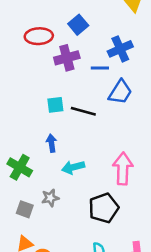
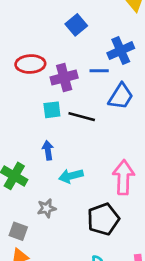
red ellipse: (39, 36) -> (30, 64), moved
purple cross: (67, 58) -> (64, 77), moved
gray square: (25, 209) -> (18, 231), moved

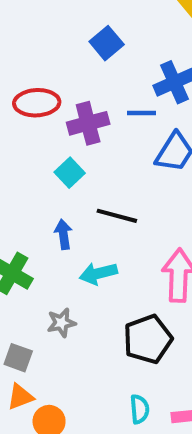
cyan square: (52, 110) -> (70, 173), turned -36
black line: (82, 117) -> (117, 216), moved

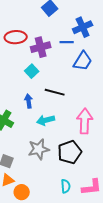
gray star: (61, 323) -> (39, 149), moved, size x1.5

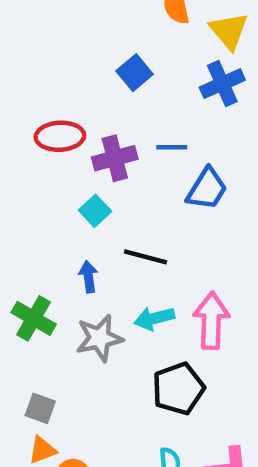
blue cross: (83, 27) -> (222, 84), moved
cyan arrow: (46, 120) -> (154, 318), moved
gray star: (39, 149) -> (99, 338), moved

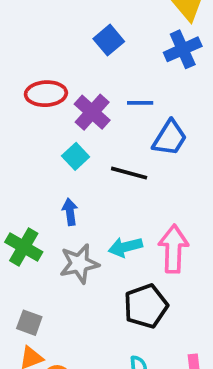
purple cross: (115, 158) -> (92, 112), turned -33
black line: (146, 257) -> (129, 173), moved

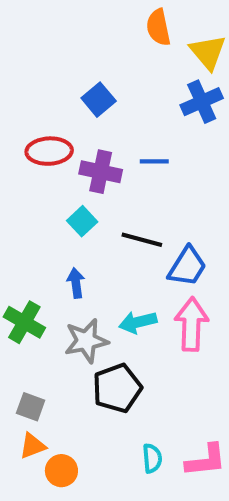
blue square: (109, 40) -> (99, 100), moved
purple cross: (92, 112) -> (101, 172), turned -30
blue trapezoid: (170, 138) -> (187, 267), moved
black pentagon: (146, 306) -> (117, 388), moved

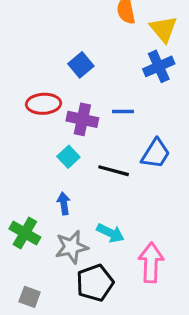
blue trapezoid: (187, 267) -> (156, 154), moved
cyan arrow: (138, 322) -> (110, 233), turned -140
pink arrow: (191, 324) -> (151, 263), moved

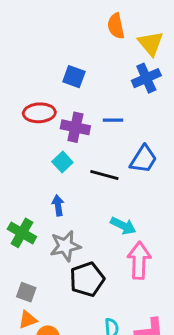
blue square: (81, 65) -> (74, 77), turned -30
cyan arrow: (110, 233) -> (123, 226), moved

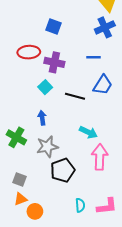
blue line: (113, 120) -> (93, 57), moved

